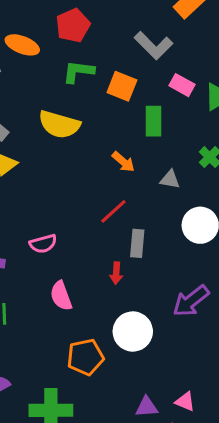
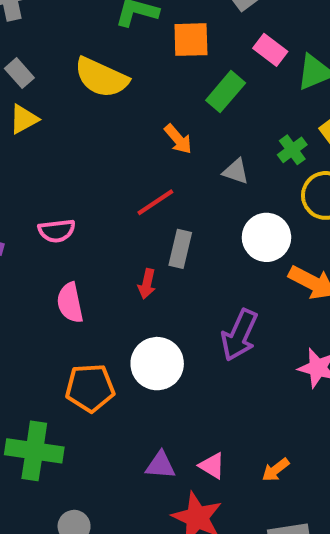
orange square: (122, 86) -> (191, 40), turned -32
green rectangle: (153, 121) -> (226, 92), turned 32
purple arrow: (191, 301) -> (239, 335), turned -36

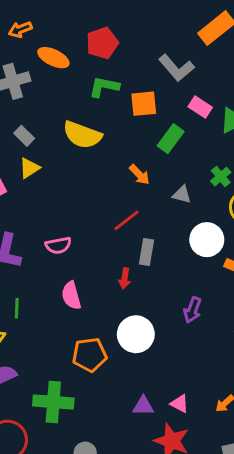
purple arrow: (239, 335) -> (192, 310), size x0.7

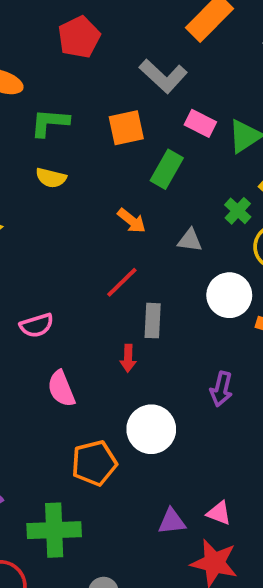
red pentagon: (102, 43) -> (79, 37), moved
green L-shape: (104, 87) -> (50, 123), moved
yellow semicircle: (82, 135) -> (51, 178), size x0.6

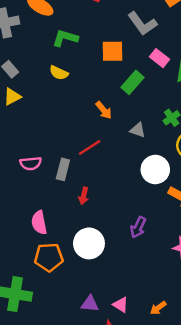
gray rectangle: (153, 321) -> (63, 169), moved
pink semicircle: (61, 389) -> (39, 223), moved

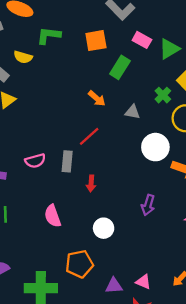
yellow semicircle: (59, 73) -> (23, 57), moved
white circle: (89, 243) -> (104, 228), size x0.7
orange pentagon: (49, 257) -> (79, 264), moved

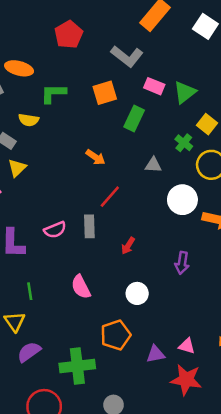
orange arrow: (97, 98) -> (95, 157), moved
red arrow: (91, 183) -> (128, 246), moved, turned 35

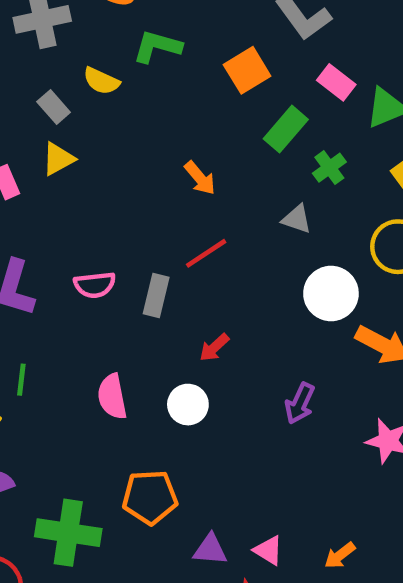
orange square: (105, 93) -> (247, 70), turned -30
green cross: (184, 143) -> (329, 168), moved
white circle: (137, 293) -> (188, 405), moved

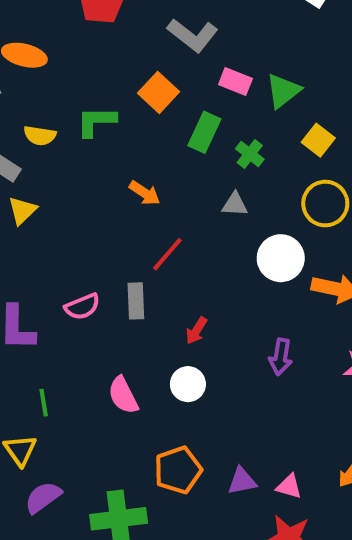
green L-shape: (157, 47) -> (96, 121), moved
purple triangle: (210, 550) -> (242, 481), moved

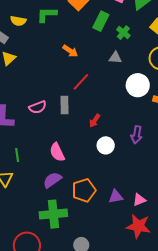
white circle: (188, 384) -> (106, 145), moved
pink triangle: (289, 486) -> (139, 200), turned -40
purple semicircle: (43, 497) -> (52, 180), moved

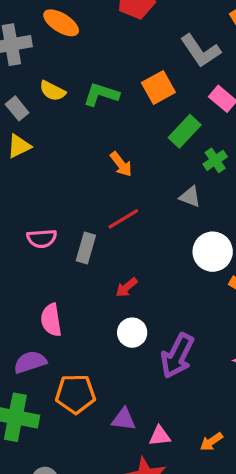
purple arrow: (137, 135) -> (177, 356), moved, size x1.5

